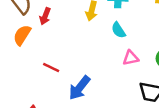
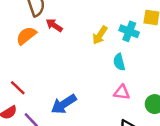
red arrow: (45, 16) -> (54, 25), turned 84
red line: (51, 68) -> (18, 88), moved

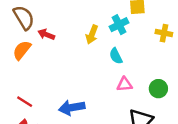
cyan cross: (129, 31) -> (119, 25), turned -36
blue arrow: (64, 104) -> (72, 108), turned 35

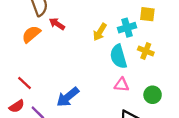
yellow cross: (164, 33) -> (146, 51), moved
cyan semicircle: (116, 56) -> (118, 57), size x1.5
blue arrow: (72, 108) -> (68, 97), turned -40

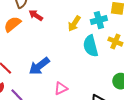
pink triangle: (122, 85) -> (61, 88), moved, turned -32
blue arrow: (68, 97) -> (39, 66), moved

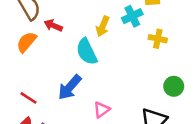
cyan semicircle: (91, 46) -> (87, 52), moved

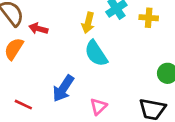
yellow cross: (158, 39) -> (149, 18), moved
cyan semicircle: (87, 52) -> (96, 53), moved

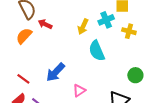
cyan semicircle: (96, 53) -> (97, 51), moved

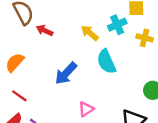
yellow arrow: (83, 27) -> (90, 33), turned 105
orange semicircle: (24, 36) -> (15, 62), moved
blue arrow: (55, 72) -> (66, 73), moved

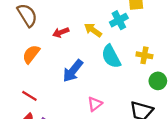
red arrow: (45, 30) -> (61, 32), moved, turned -42
yellow cross: (145, 38) -> (144, 55), moved
orange semicircle: (15, 62) -> (31, 54), moved

